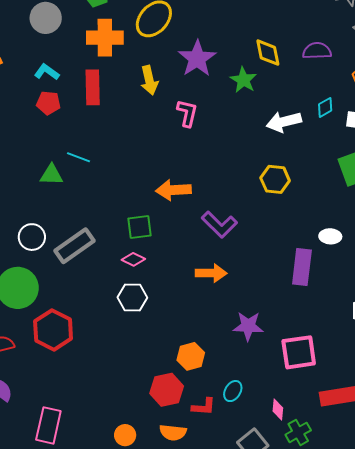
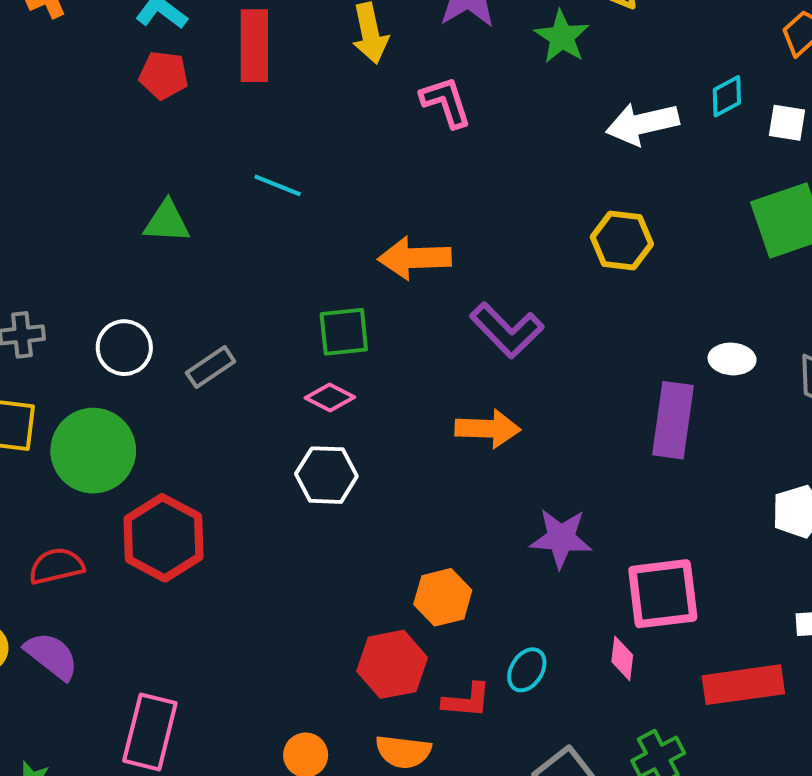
pink L-shape: (187, 113) -> (446, 102), turned -32
cyan line: (78, 157) -> (278, 185), moved
gray rectangle: (74, 246) -> (211, 367), size x0.6
pink diamond: (278, 410) -> (622, 658), moved

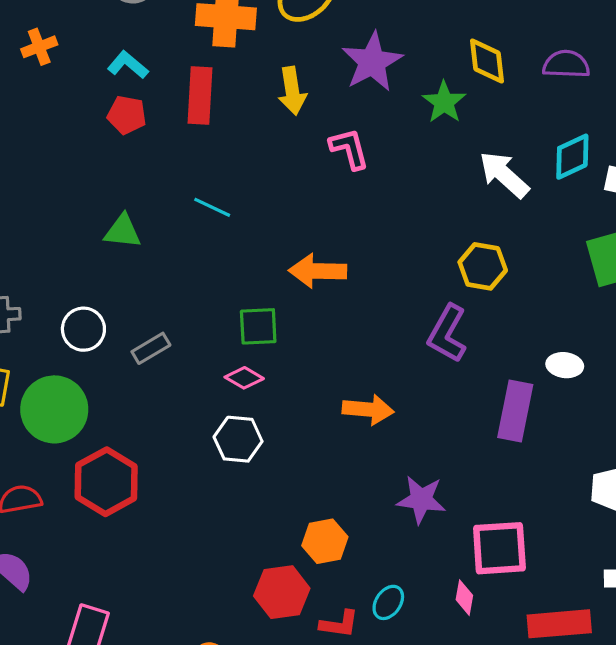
cyan diamond: (727, 96) -> (572, 157), size x1.4
white arrow: (642, 124) -> (504, 175), turned 52
purple L-shape: (507, 330) -> (447, 334), moved, turned 70

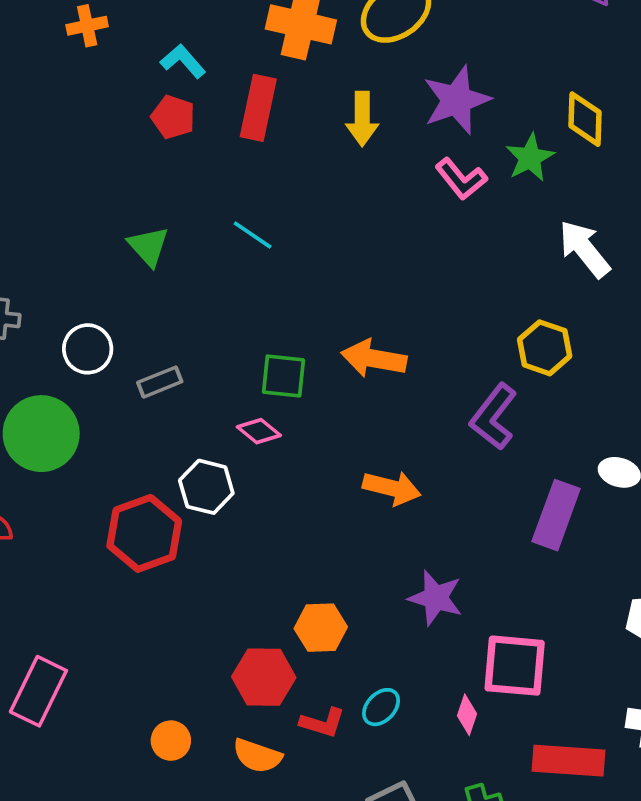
pink L-shape: (349, 149) -> (461, 179), moved, turned 147
green triangle: (123, 231) -> (148, 246), turned 33
orange arrow: (318, 271) -> (374, 359), moved
white hexagon: (238, 439) -> (206, 487), moved
red hexagon: (106, 482) -> (144, 533), moved

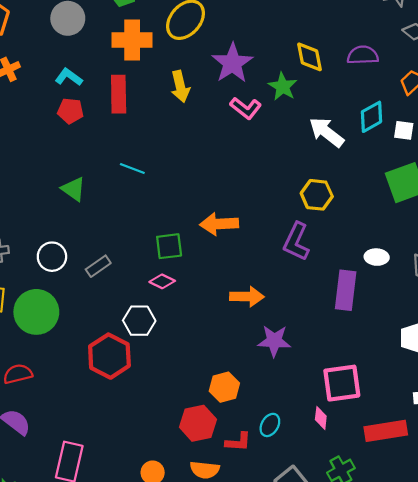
purple star: (436, 598) -> (274, 341), moved

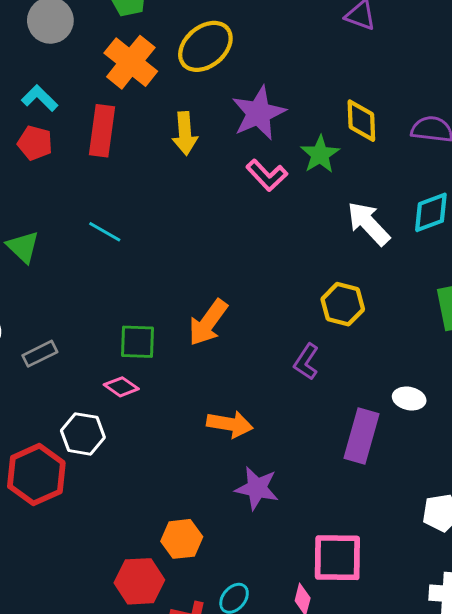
orange cross: (132, 40) -> (131, 62), turned 30
orange arrow: (219, 224) -> (208, 323), turned -60
purple L-shape: (296, 242) -> (306, 362), size x0.7

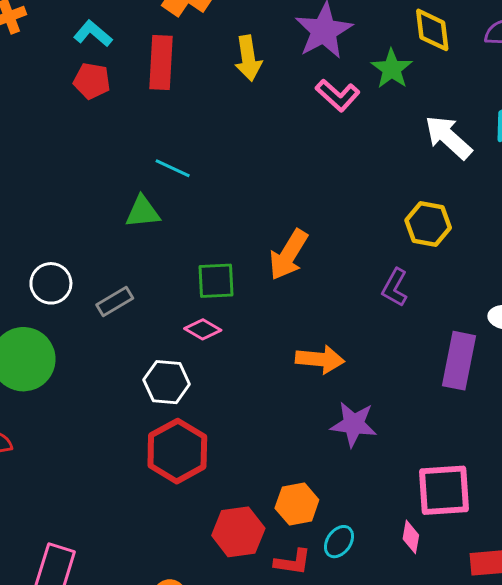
green triangle: (23, 247) -> (143, 212), moved, turned -45
red hexagon: (36, 475) -> (177, 451), moved
orange hexagon: (182, 539) -> (297, 504), moved

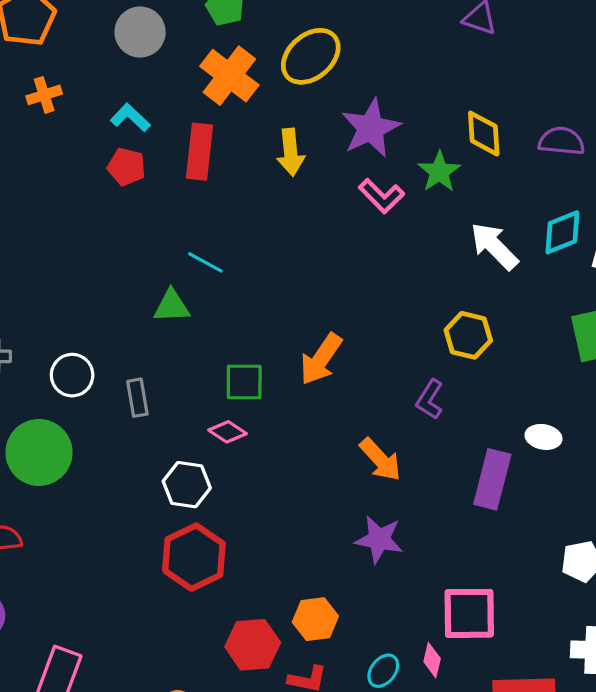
gray rectangle: (115, 301) -> (137, 398), turned -72
orange arrow: (320, 359) -> (380, 460), moved, turned 39
cyan ellipse: (339, 542) -> (383, 671), moved

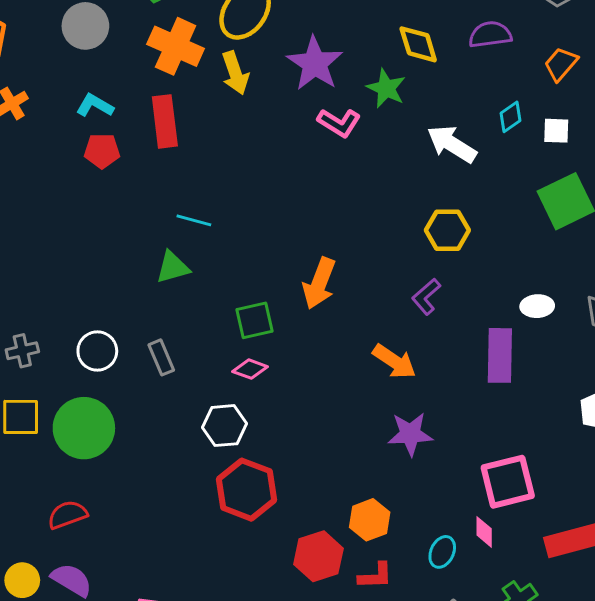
yellow arrow: (291, 152) -> (235, 73), moved
cyan diamond: (562, 232) -> (511, 117), size x0.7
purple L-shape: (430, 399) -> (426, 296), turned 30

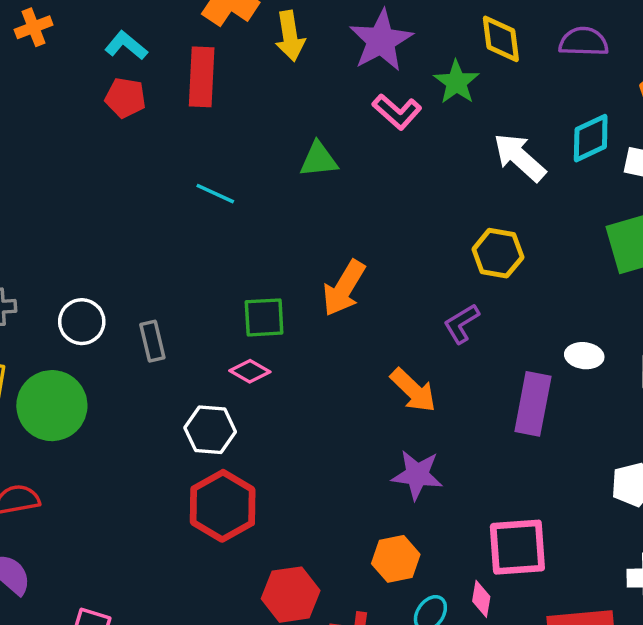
cyan diamond: (511, 117) -> (591, 138), size x1.4
green triangle: (173, 267) -> (319, 160), moved
orange hexagon: (370, 520) -> (396, 559), moved

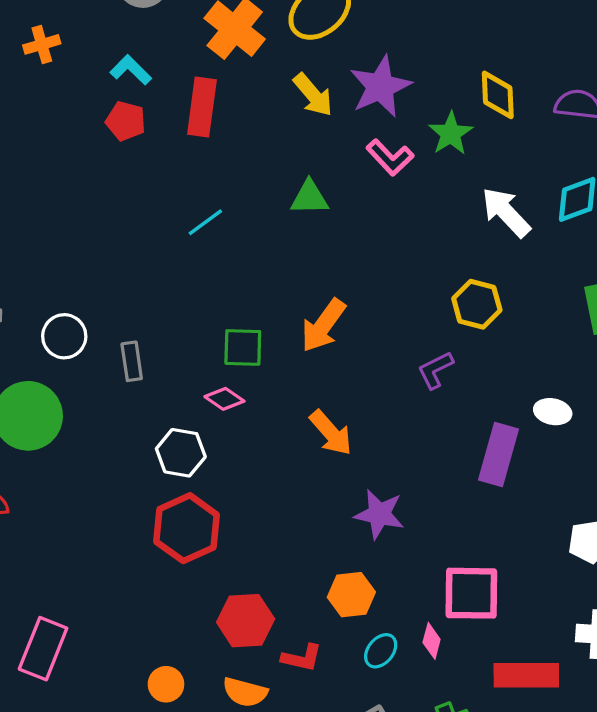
yellow arrow: (290, 36) -> (313, 95), moved, turned -36
cyan line: (215, 194) -> (205, 222), turned -66
orange arrow: (413, 390) -> (331, 433), moved

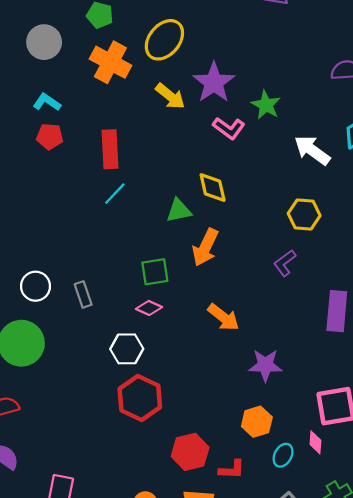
yellow diamond: (498, 95) -> (213, 188), moved
red rectangle: (202, 107) -> (110, 149), moved
green triangle: (309, 198) -> (179, 211), moved

